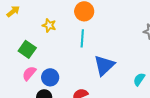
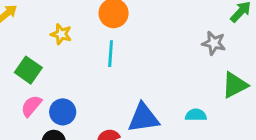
blue triangle: (104, 65) -> (143, 118), moved, turned 35
cyan semicircle: (139, 79) -> (196, 115), turned 56

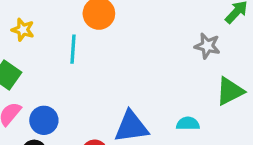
yellow star: (61, 34) -> (23, 30), moved
cyan line: (111, 54) -> (73, 49), moved

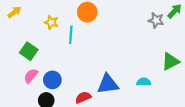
yellow star: (23, 30) -> (51, 22), moved
gray star: (207, 46) -> (156, 20), moved

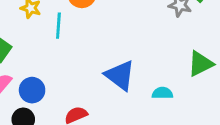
blue triangle: (108, 84) -> (120, 75), moved, turned 45

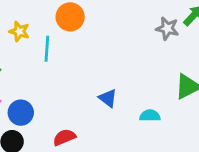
blue triangle: (120, 75) -> (108, 98), size x0.6

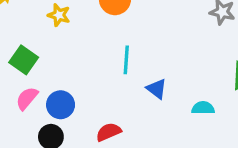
cyan line: (47, 49) -> (126, 60), moved

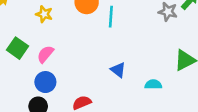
cyan line: (126, 60) -> (111, 17), moved
pink semicircle: (27, 98) -> (45, 54), moved

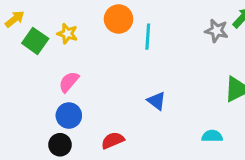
green square: (18, 48) -> (35, 41), moved
cyan semicircle: (153, 84) -> (212, 136), moved

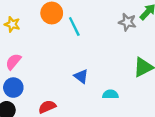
cyan line: (148, 37) -> (74, 27), turned -30
cyan semicircle: (212, 136) -> (110, 94), moved

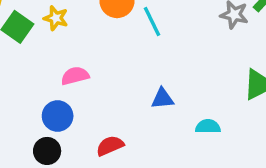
pink semicircle: (13, 62) -> (75, 76), moved, turned 36
blue triangle: (81, 76) -> (162, 99), turned -42

